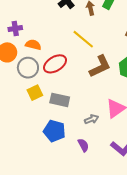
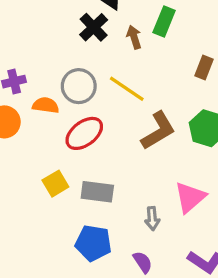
gray circle: (28, 68) -> (79, 86), moved
gray arrow: (92, 119) -> (152, 218), turned 112

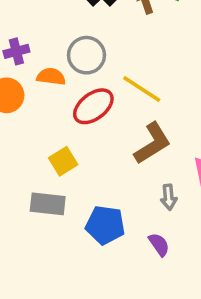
yellow line: (127, 89) -> (142, 89), moved
brown L-shape: (158, 131) -> (152, 143), moved
gray rectangle: (97, 192) -> (48, 204), moved

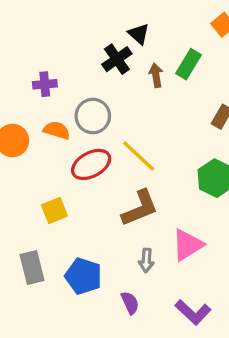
purple cross: (16, 51) -> (45, 84), moved
gray rectangle: (48, 204) -> (32, 267), moved, turned 60

